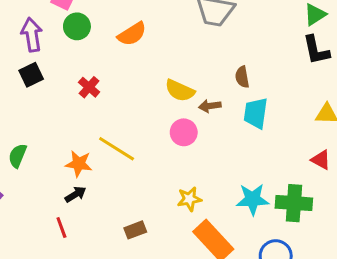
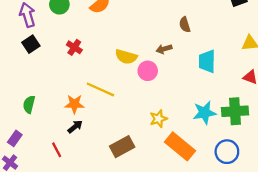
yellow semicircle: (180, 91) -> (126, 57), moved
cyan trapezoid: (256, 113) -> (207, 61), moved
red line: (61, 227) -> (57, 150), moved
brown rectangle: (135, 230) -> (122, 147), size x1.5

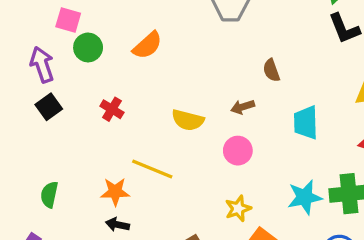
pink circle: (148, 71) -> (238, 151), moved
black arrow: (75, 127) -> (117, 225), turned -126

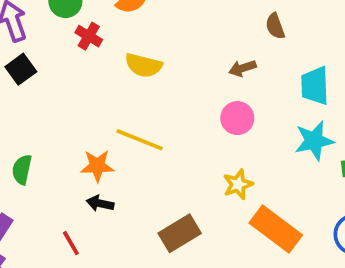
red cross: (112, 109) -> (89, 36), moved
yellow semicircle: (188, 120) -> (144, 65), moved
cyan star: (305, 197) -> (314, 141), moved

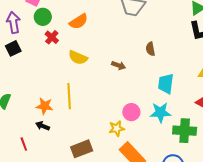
brown arrow: (242, 68) -> (119, 65), moved, turned -152
pink circle: (237, 118) -> (131, 112), moved
yellow line: (140, 140) -> (69, 96), turned 55

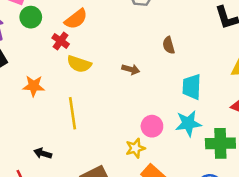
red cross: (52, 37) -> (61, 41), moved
orange star: (45, 106) -> (34, 86), moved

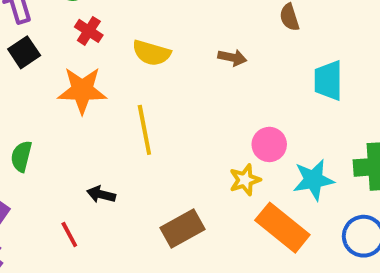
red cross: (61, 41) -> (89, 31), moved
orange star: (34, 86) -> (82, 90), size x1.4
cyan star: (188, 123) -> (313, 180), moved

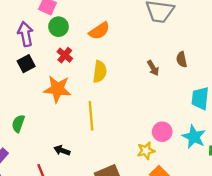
yellow semicircle: (151, 53) -> (100, 72), turned -105
brown arrow: (232, 58) -> (153, 68), moved, turned 42
cyan star: (313, 180) -> (194, 137), moved, turned 30

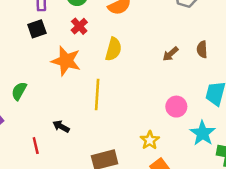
brown arrow: (153, 68) -> (170, 54), turned 70
pink circle: (162, 132) -> (176, 107), moved
yellow star: (146, 151) -> (150, 140), turned -30

